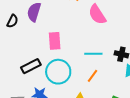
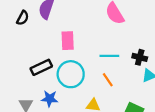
orange line: (93, 76) -> (108, 80), turned -72

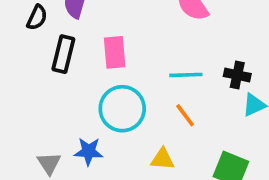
black rectangle: (41, 67) -> (63, 54), moved, turned -48

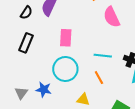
black rectangle: (63, 54) -> (26, 43), moved

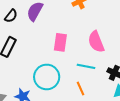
pink semicircle: (112, 17) -> (96, 42), moved
pink rectangle: (66, 38) -> (60, 42), moved

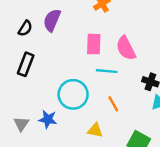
pink rectangle: (60, 42) -> (94, 44), moved
cyan line: (86, 66) -> (107, 71), moved

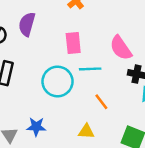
pink semicircle: (126, 48) -> (121, 48), moved
cyan circle: (73, 94) -> (58, 81), moved

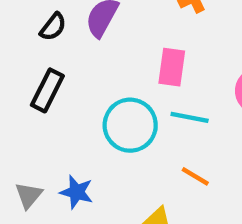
orange line: (101, 102) -> (195, 176), turned -35

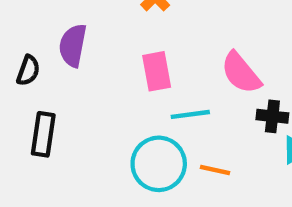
cyan circle: (130, 125) -> (159, 164), moved

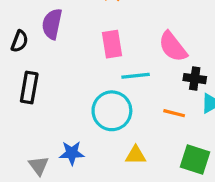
orange line: (215, 170) -> (174, 113), moved

